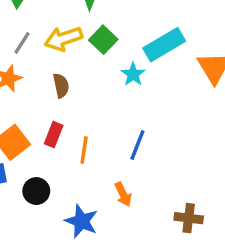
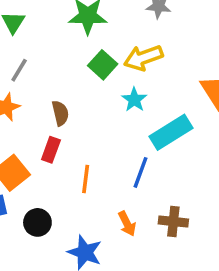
yellow arrow: (63, 39) -> (143, 58), moved
cyan rectangle: (164, 45) -> (171, 132), moved
red rectangle: (54, 135) -> (51, 150), moved
brown cross: (189, 218) -> (173, 222), moved

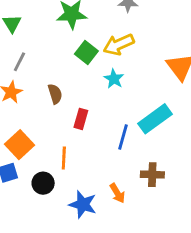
cyan rectangle: (171, 132) -> (155, 119), moved
red rectangle: (51, 150) -> (81, 119), moved
orange line: (86, 179) -> (64, 158), moved
orange arrow: (127, 224) -> (117, 193), moved

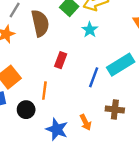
brown semicircle: (55, 94) -> (40, 23), moved, size x1.6

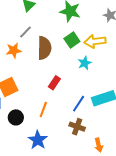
orange line: (44, 91) -> (43, 109), moved
brown cross: (115, 109) -> (77, 127), moved
orange arrow: (86, 122) -> (99, 145), moved

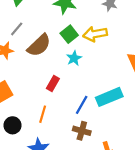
brown semicircle: (44, 48) -> (39, 45), turned 50
cyan star: (85, 63) -> (74, 58), moved

